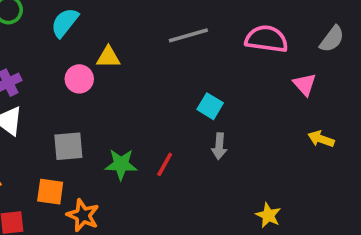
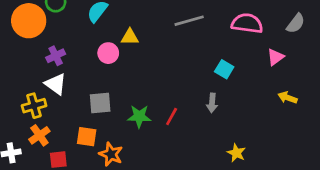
pink triangle: (305, 84) -> (275, 57), turned 36
cyan square: (210, 106) -> (224, 69), moved
yellow star: (268, 215) -> (236, 153), moved

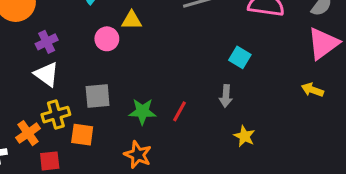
pink triangle: (275, 57) -> (323, 43), moved, size x1.6
yellow cross: (34, 106) -> (56, 115), moved
yellow star: (236, 153) -> (244, 136), moved
orange star: (111, 154) -> (138, 155), moved

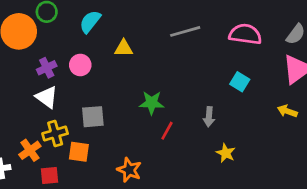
pink circle: (107, 39) -> (80, 65), moved
cyan square: (240, 57) -> (240, 82), moved
green star: (142, 111) -> (152, 103), moved

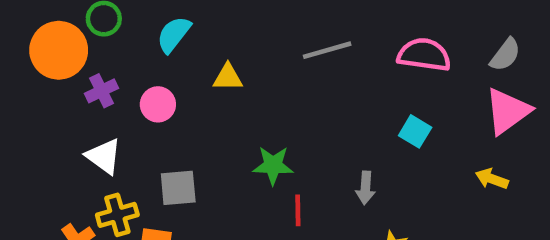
purple cross: (47, 68) -> (102, 91), moved
red line: (167, 131) -> (298, 210), turned -30

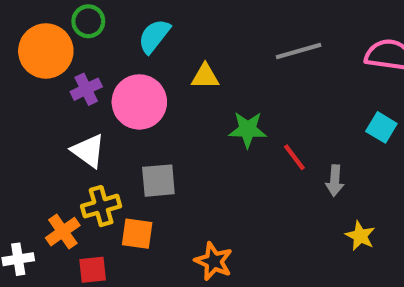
pink circle: (158, 104) -> (139, 102), size x1.6
green star: (273, 165) -> (248, 130), moved
red line: (298, 210) -> (294, 157), moved, turned -36

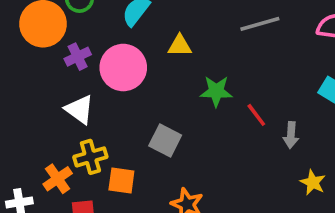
gray square: (158, 181) -> (165, 140), moved, turned 32

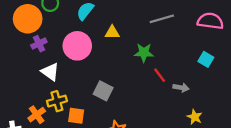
purple cross: (78, 57) -> (39, 44), moved
green star: (216, 91) -> (144, 53), moved
gray arrow: (291, 135) -> (181, 88), turned -84

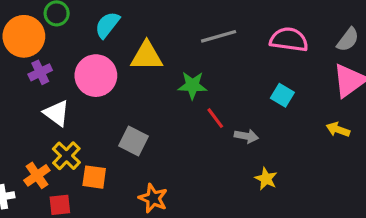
yellow triangle: (112, 32) -> (147, 56), size x1.5
yellow cross: (57, 101) -> (66, 156), turned -30

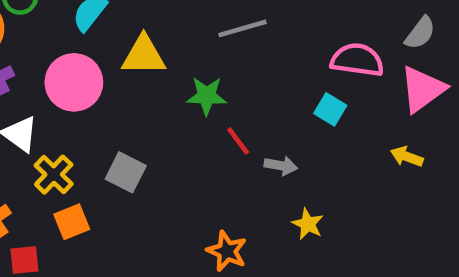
pink semicircle: (289, 40) -> (357, 60), moved
yellow cross: (66, 156) -> (54, 175), moved
orange square: (94, 177) -> (72, 222), turned -30
orange star: (153, 198) -> (227, 251), moved

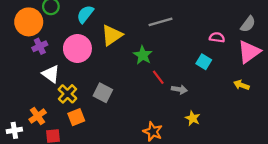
yellow triangle: (144, 55) -> (112, 35), turned -35
pink semicircle: (357, 60) -> (217, 37), size x0.6
green star: (207, 96) -> (143, 55), turned 30

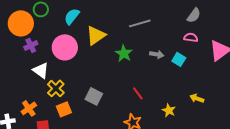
gray semicircle: (248, 24) -> (194, 15), moved
red line: (158, 77) -> (138, 93), moved
yellow arrow: (241, 85) -> (197, 98), moved
gray arrow: (179, 89) -> (157, 54), moved
gray square: (103, 93) -> (94, 96), moved

